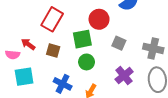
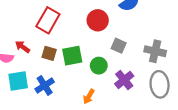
green square: (82, 39) -> (72, 56), moved
green circle: (87, 62) -> (99, 66), moved
blue cross: (63, 84) -> (45, 85), moved, turned 30

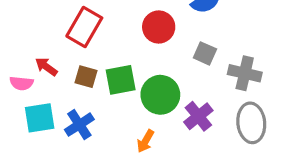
gray square: (119, 46) -> (205, 53), moved
green circle: (99, 66) -> (160, 95), size x1.5

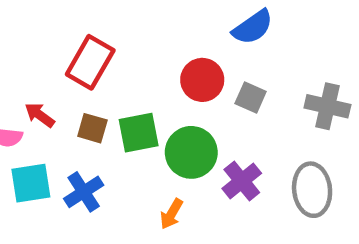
red circle: (159, 27) -> (202, 80), moved
gray cross: (245, 73) -> (327, 106), moved

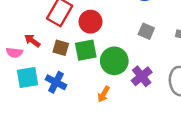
red circle: (202, 80) -> (90, 22), moved
blue cross: (84, 192) -> (56, 82), turned -30

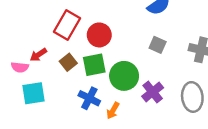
red arrow: (32, 41) -> (38, 55), turned -70
brown square: (61, 48) -> (68, 62), turned 35
blue cross: (56, 82) -> (89, 98), moved

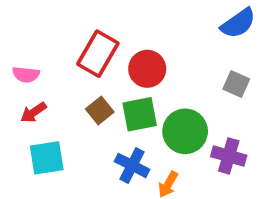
red arrow: (38, 55) -> (33, 112), moved
pink semicircle: (20, 67) -> (26, 74), moved
purple cross: (153, 92) -> (229, 156), turned -35

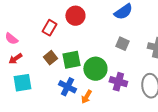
red rectangle: (98, 54) -> (49, 28), size x0.7
red circle: (147, 69) -> (75, 16), moved
pink semicircle: (26, 74) -> (11, 39), turned 32

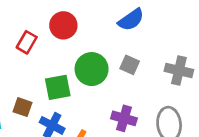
brown square: (50, 58) -> (23, 107), moved, turned -32
green circle: (95, 69) -> (92, 69), moved

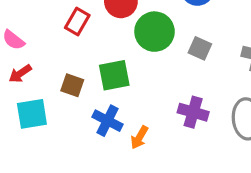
green circle: (92, 69) -> (155, 32), moved
brown square: (23, 107) -> (72, 85), moved

